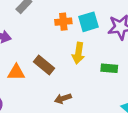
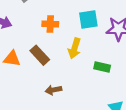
orange cross: (63, 22) -> (50, 24), moved

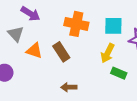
orange cross: (50, 24) -> (76, 24), size x1.5
yellow arrow: (74, 48) -> (108, 53), moved

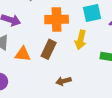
brown rectangle: (61, 52) -> (49, 49), turned 72
yellow arrow: (108, 53) -> (81, 40), moved

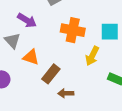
brown rectangle: (49, 49) -> (51, 74), moved

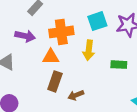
purple arrow: (27, 20) -> (25, 36), moved
orange triangle: (31, 57) -> (51, 57), moved

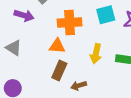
purple arrow: (25, 36) -> (24, 15), moved
yellow arrow: (89, 50) -> (96, 54), moved

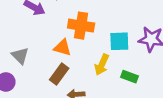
cyan square: (106, 15) -> (119, 41), moved
gray triangle: (14, 48) -> (20, 56), moved

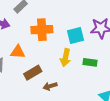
orange triangle: (62, 48) -> (18, 52), moved
brown rectangle: (59, 74) -> (33, 73), turned 36

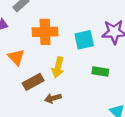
orange triangle: (18, 52) -> (16, 57), turned 42
yellow arrow: (65, 58) -> (58, 67), moved

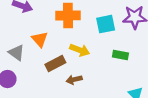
yellow arrow: (58, 67) -> (80, 50), turned -84

